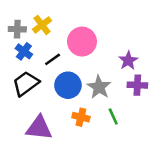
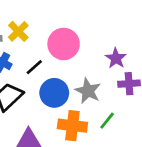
orange cross: (81, 117) -> (72, 126), size x1.5
green line: (113, 117) -> (107, 121), turned 70

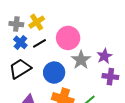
black line: (34, 67) -> (40, 43), moved
gray star: (88, 91) -> (81, 60), moved

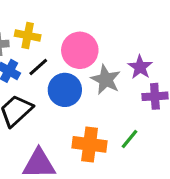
yellow cross: (37, 22) -> (28, 36), turned -35
blue circle: (54, 73) -> (65, 90), moved

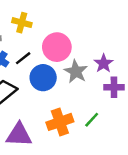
yellow cross: (28, 36) -> (22, 23), moved
orange cross: (90, 144) -> (60, 122), turned -30

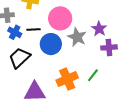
black line: (23, 58) -> (33, 29), turned 40

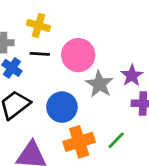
black line: (33, 29) -> (40, 54), moved
blue circle: (51, 44) -> (62, 107), moved

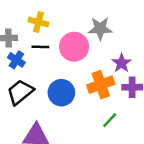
gray star: (99, 84) -> (100, 29), moved, turned -30
orange cross: (79, 142) -> (101, 85), moved

